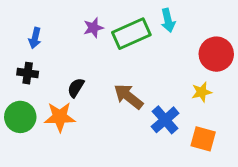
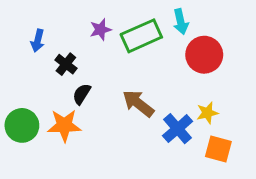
red circle: (216, 54) -> (204, 55), moved
black cross: (28, 73) -> (66, 64), moved, turned 30
yellow star: (202, 92) -> (207, 113), moved

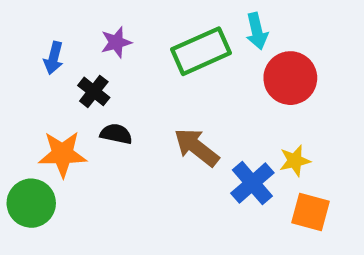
purple star: (100, 30) -> (116, 42), moved
black semicircle: (82, 94) -> (116, 134), turned 70
green circle: (22, 125) -> (31, 203), moved
orange star: (64, 125) -> (63, 154), moved

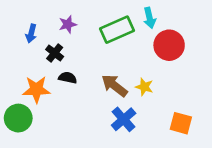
yellow star: (295, 161) -> (144, 87), moved, turned 30
blue cross: (252, 183) -> (124, 119), moved

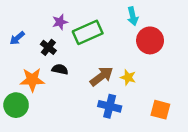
green rectangle: (117, 30) -> (88, 32), moved
blue arrow: (31, 33) -> (17, 38), moved, turned 35
brown arrow: (114, 86) -> (102, 76), turned 105
blue cross: (124, 119) -> (110, 106), turned -35

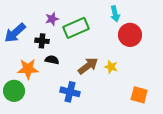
blue arrow: (17, 38) -> (15, 33), size x1.6
black cross: (48, 47) -> (42, 41), turned -32
blue cross: (110, 106) -> (70, 92), moved

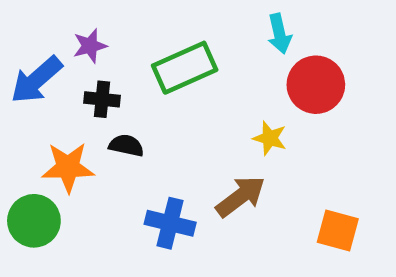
purple star: (52, 19) -> (90, 46), moved
brown arrow: (88, 66) -> (241, 196), moved
yellow star: (111, 67) -> (270, 138), moved

